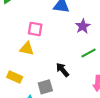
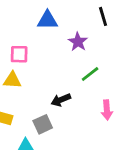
black arrow: (62, 70) -> (61, 100), turned -64

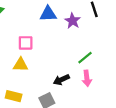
purple star: (78, 42) -> (73, 21), moved
pink arrow: (107, 110) -> (87, 78), moved

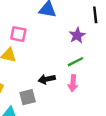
purple star: (73, 21) -> (77, 35), moved

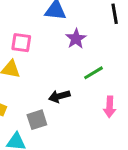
purple star: (77, 35) -> (76, 39), moved
pink arrow: (73, 83) -> (110, 107), moved

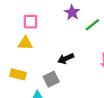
green line: (94, 73) -> (92, 25), moved

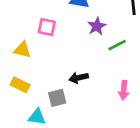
yellow triangle: (25, 43) -> (22, 50), moved

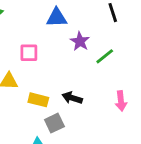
black arrow: (79, 78) -> (72, 98), turned 42
yellow rectangle: (20, 85) -> (38, 100), moved

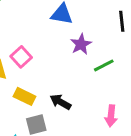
pink square: (29, 53) -> (21, 57), moved, turned 36

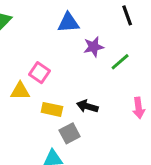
purple star: (81, 44) -> (94, 47), turned 30

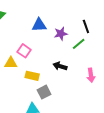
black line: (127, 15) -> (86, 26), moved
blue triangle: (68, 23) -> (39, 25), moved
black arrow: (87, 106) -> (60, 66), moved

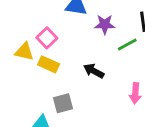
yellow rectangle: (32, 76) -> (49, 64), moved

